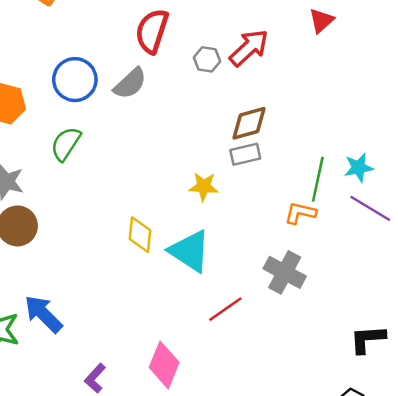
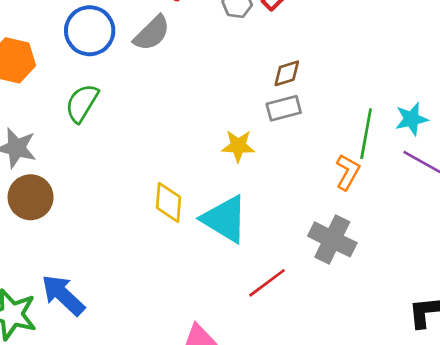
brown diamond: (249, 123) -> (287, 73), size x0.7
orange L-shape: (300, 213) -> (348, 172), turned 108

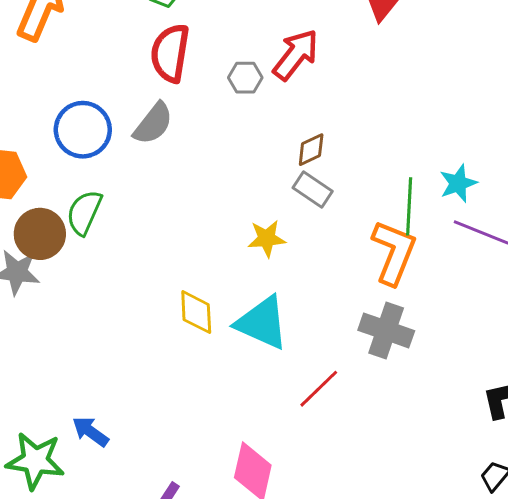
gray rectangle: (284, 108) -> (313, 189), turned 56
orange L-shape: (348, 172) -> (394, 252), size x1.6
brown circle: (31, 197) -> (40, 234), moved
blue arrow: (63, 295) -> (90, 432), size x0.7

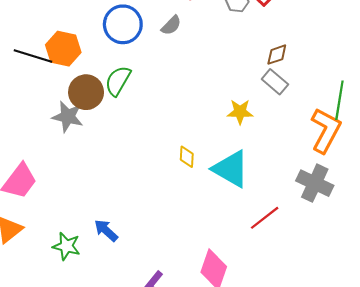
gray semicircle: (153, 124) -> (171, 25), size x0.7
yellow diamond: (196, 312) -> (187, 157), size x0.7
green star: (35, 461) -> (66, 246), size x0.7

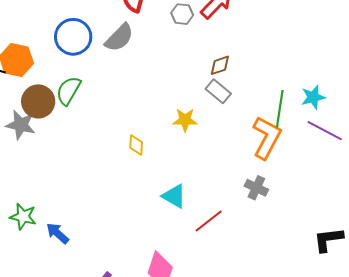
gray semicircle: (171, 25) -> (119, 38), size x1.5
yellow diamond: (187, 157) -> (136, 145), moved
cyan triangle: (231, 169) -> (174, 196), moved, size x0.7
gray cross: (315, 183) -> (256, 188), size x0.7
green star: (66, 246) -> (23, 217), moved

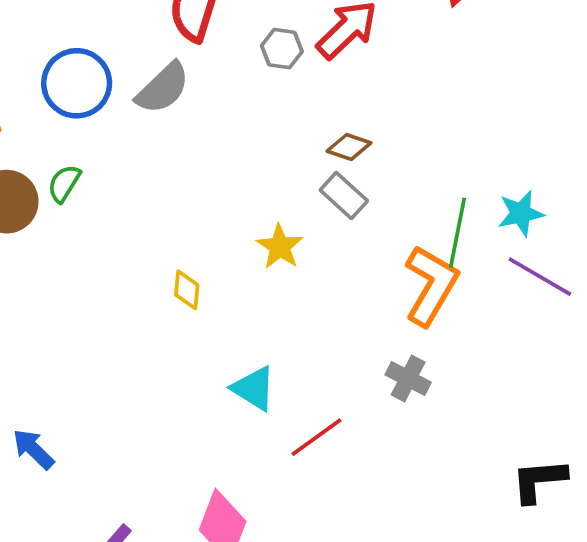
brown diamond: (220, 65) -> (349, 147), turned 35
green semicircle: (68, 91) -> (64, 183), size x0.7
yellow star: (185, 120) -> (280, 247), turned 30

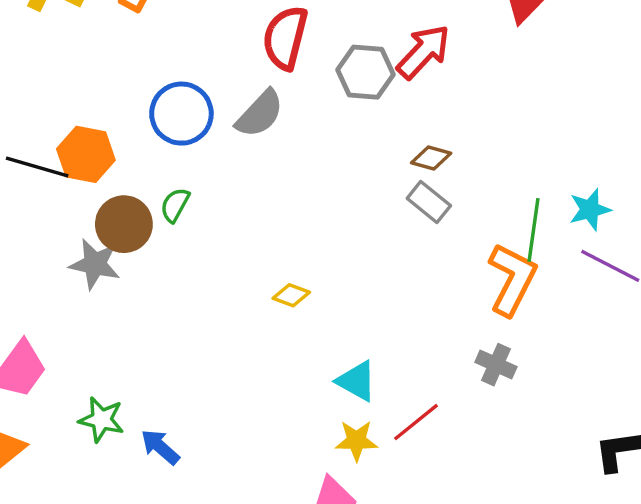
gray hexagon: (282, 49) -> (366, 72), size x1.5
yellow star: (280, 247) -> (356, 441), moved, turned -30
yellow diamond: (187, 290) -> (291, 295), turned -72

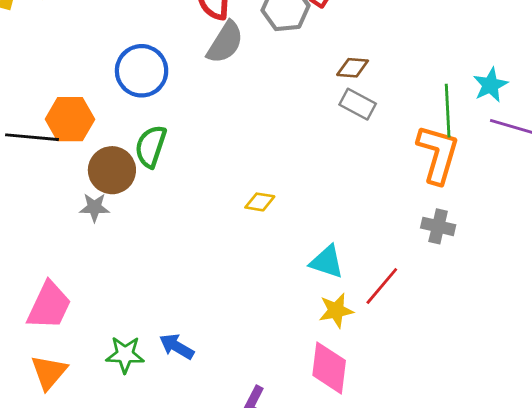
gray semicircle: (260, 114) -> (225, 42), moved
green semicircle: (175, 205) -> (151, 146), size x1.4
gray star: (95, 264) -> (94, 207), size x0.7
green star: (101, 420) -> (125, 355), moved

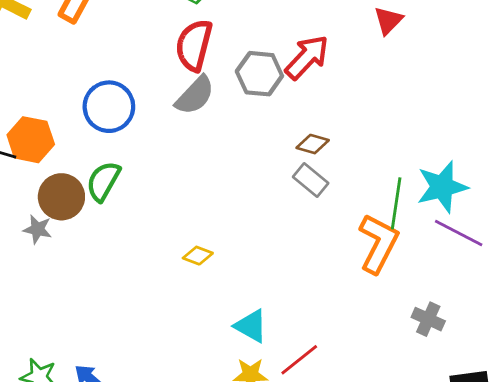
cyan star: (490, 85) -> (442, 187), size x1.5
gray cross: (438, 226) -> (428, 319), moved

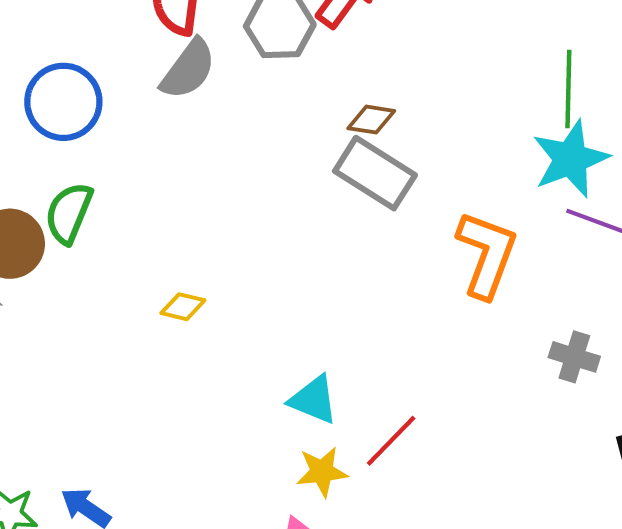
gray rectangle: (311, 180) -> (375, 173), size x1.5
green line: (396, 203) -> (568, 89), moved
yellow diamond: (198, 256) -> (183, 307), moved

